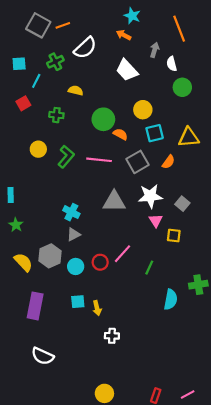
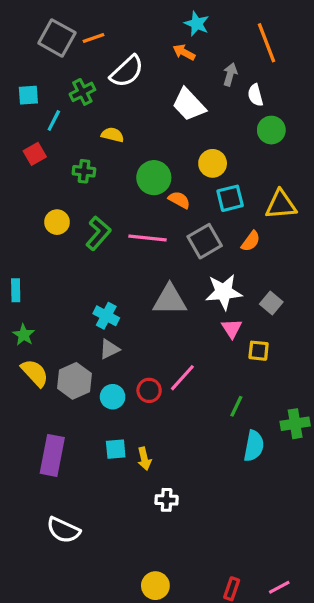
yellow semicircle: (23, 262) -> (35, 373), moved
green line: (149, 268) -> (236, 406), moved

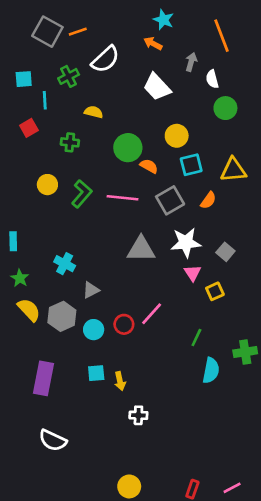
cyan line: (54, 120) -> (45, 100), turned -30
cyan cross: (106, 316) -> (65, 264), moved
yellow square: (259, 351) -> (215, 291), turned -30

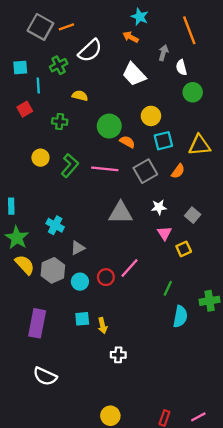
white star: (186, 243) -> (159, 207), size x0.6
green star: (20, 278) -> (17, 238), size x1.5

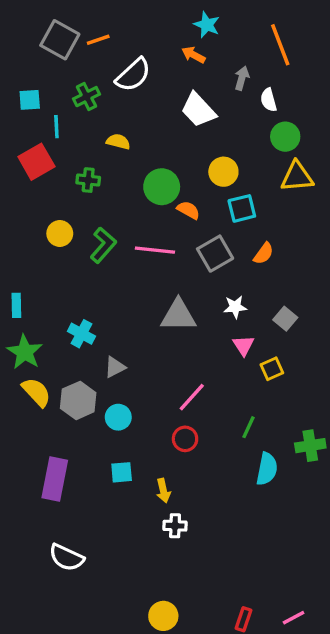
red square: (25, 109) -> (36, 162), size x1.5
yellow triangle: (199, 145) -> (297, 177), moved
red circle: (106, 277) -> (185, 439), moved
yellow arrow: (102, 326) -> (163, 491), moved

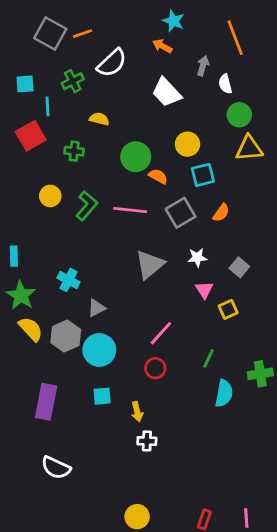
gray triangle: (178, 315) -> (150, 265), turned -40
cyan circle: (118, 417) -> (99, 350), size x1.5
pink line: (294, 618) -> (246, 518), turned -66

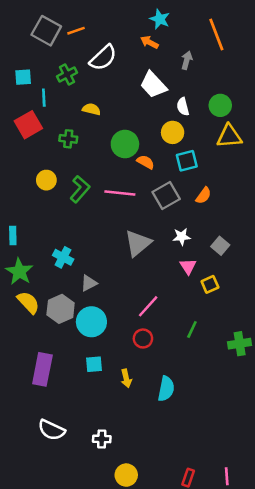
white semicircle: (225, 84) -> (183, 107), moved
cyan semicircle: (224, 393) -> (166, 389), moved
white cross: (147, 441) -> (102, 439), moved

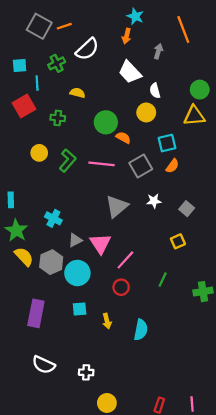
orange arrow: (149, 42) -> (127, 36), turned -104
green circle: (220, 105) -> (200, 90), moved
cyan square: (187, 161) -> (167, 143), moved
pink triangle: (188, 266) -> (100, 244), moved, size x1.5

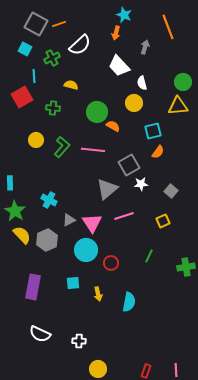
cyan square: (20, 66) -> (25, 49), moved, turned 32
gray square: (141, 166) -> (129, 165), moved
pink line: (125, 260) -> (124, 216), moved, turned 30
cyan circle: (77, 273) -> (86, 250), moved

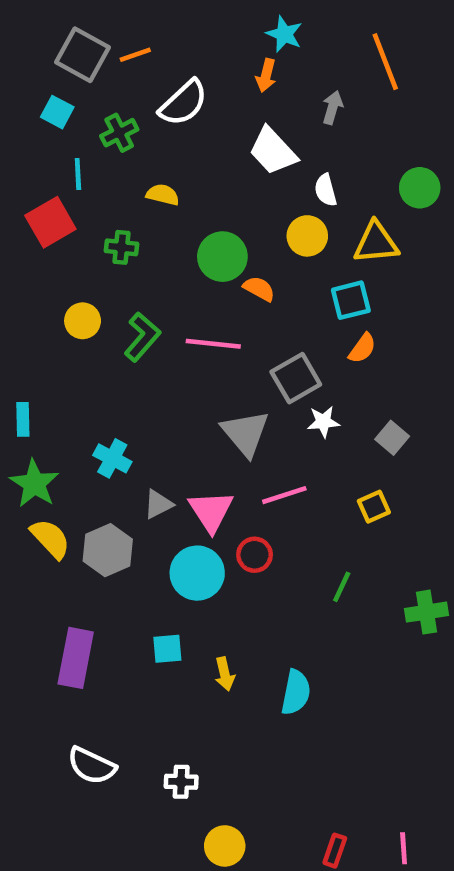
yellow triangle: (178, 106) -> (376, 243), moved
gray triangle: (107, 189) -> (245, 433), turned -30
red circle: (111, 263) -> (255, 555), moved

